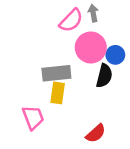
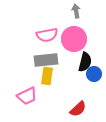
pink semicircle: (71, 21) -> (47, 35), moved, turned 35
blue circle: (115, 55) -> (94, 74), moved
pink trapezoid: (33, 117) -> (27, 96), turned 85

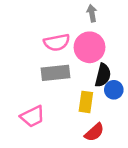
yellow rectangle: (47, 76) -> (86, 102), moved

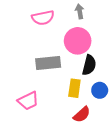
pink semicircle: (57, 42) -> (43, 18), moved
blue circle: (114, 90) -> (100, 90), moved

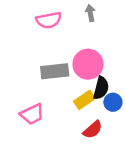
pink circle: (78, 41) -> (88, 64), moved
black semicircle: (89, 65) -> (101, 88), moved
yellow rectangle: (74, 88) -> (84, 100), turned 48

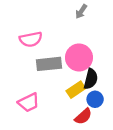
gray arrow: (90, 13) -> (81, 11), turned -136
pink semicircle: (49, 20) -> (31, 39), moved
blue circle: (113, 102) -> (95, 99), moved

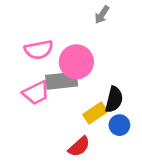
pink circle: (79, 58) -> (76, 62), moved
pink trapezoid: (29, 102) -> (36, 93), moved
red semicircle: (83, 116) -> (79, 147), moved

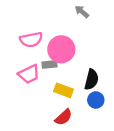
gray arrow: (102, 15) -> (82, 12), turned 96
gray rectangle: (62, 81) -> (49, 64), size x0.6
yellow rectangle: (95, 113) -> (63, 90), moved, turned 54

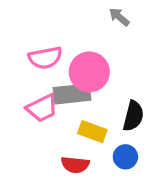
gray rectangle: (49, 64) -> (72, 94), size x1.6
blue circle: (96, 100) -> (125, 157), moved
red semicircle: (63, 117) -> (75, 165), moved, turned 48

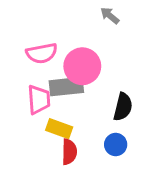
pink trapezoid: (42, 108) -> (39, 100), turned -68
yellow rectangle: (92, 132) -> (59, 129), moved
red semicircle: (75, 165) -> (69, 152), turned -95

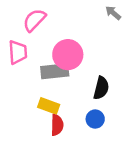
gray arrow: (110, 16) -> (113, 13), moved
pink semicircle: (42, 53) -> (34, 20), moved, turned 145
pink trapezoid: (39, 100) -> (18, 52), moved

